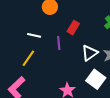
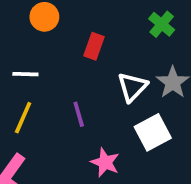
purple line: (59, 43) -> (79, 114), moved
white square: (96, 79) -> (153, 132), turned 36

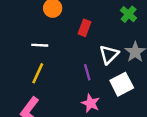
purple line: (79, 114) -> (87, 72), moved

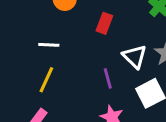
white triangle: (109, 55) -> (135, 57), turned -30

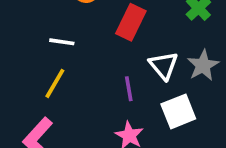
red rectangle: (104, 23) -> (131, 22), size x1.4

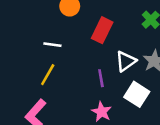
white triangle: (164, 66) -> (126, 61), turned 35
white square: (178, 111) -> (137, 94), turned -35

